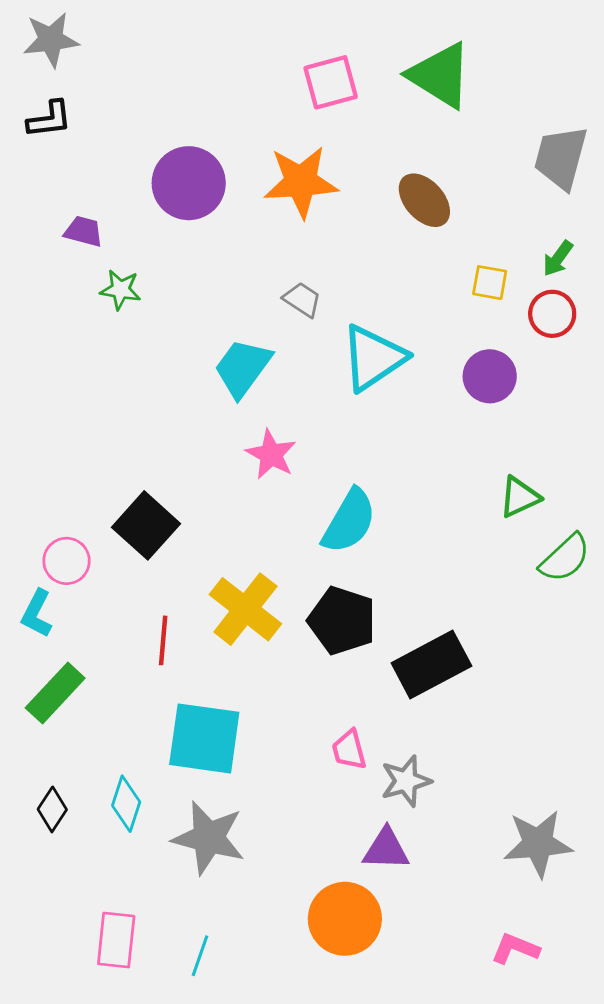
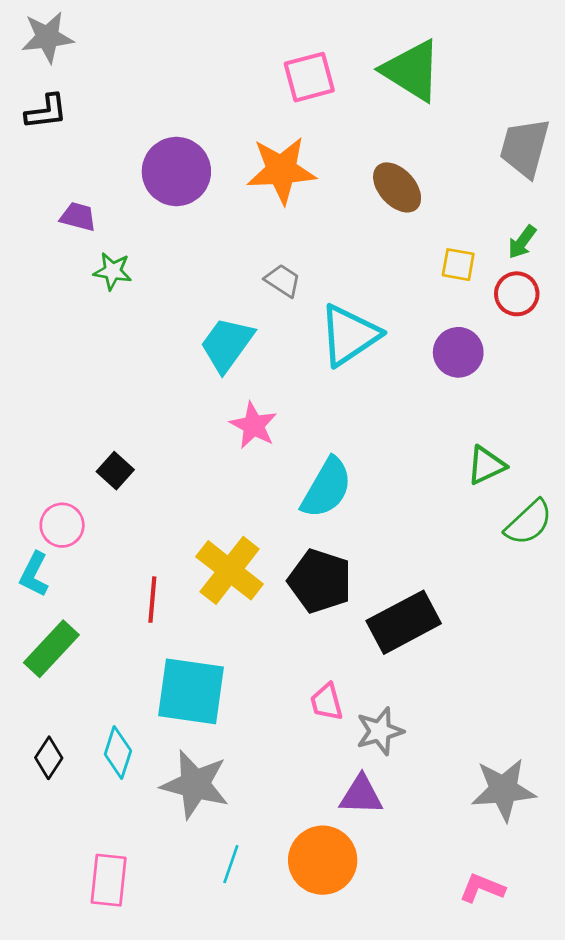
black square: (146, 525) -> (115, 471), moved, size x0.6
cyan line: (200, 956) -> (231, 864), moved

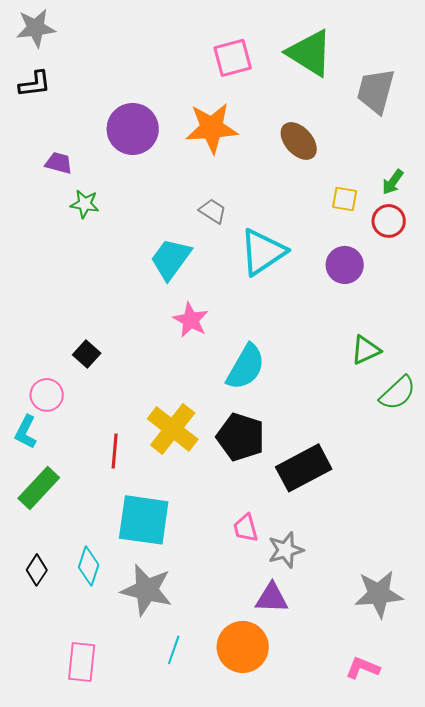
gray trapezoid: (525, 148) -> (376, 91), moved

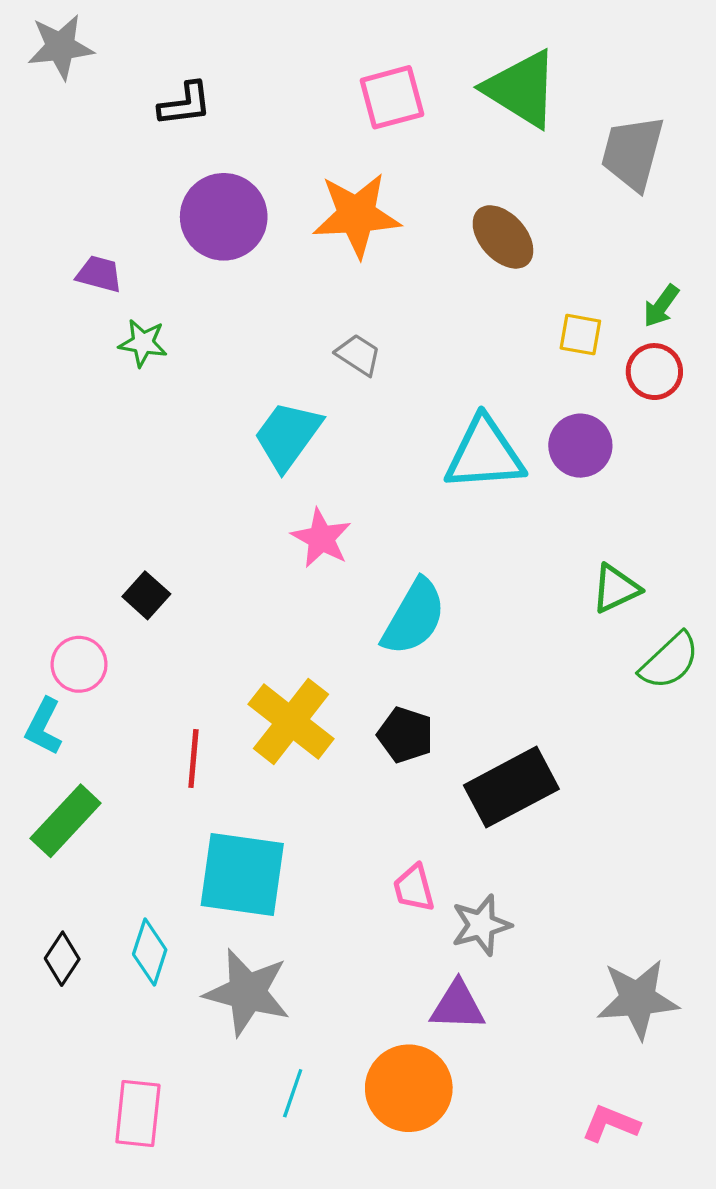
black L-shape: (35, 84) -> (185, 104), moved
cyan triangle: (263, 252) -> (484, 454), moved, turned 30
black pentagon: (241, 437) -> (405, 735), size x0.7

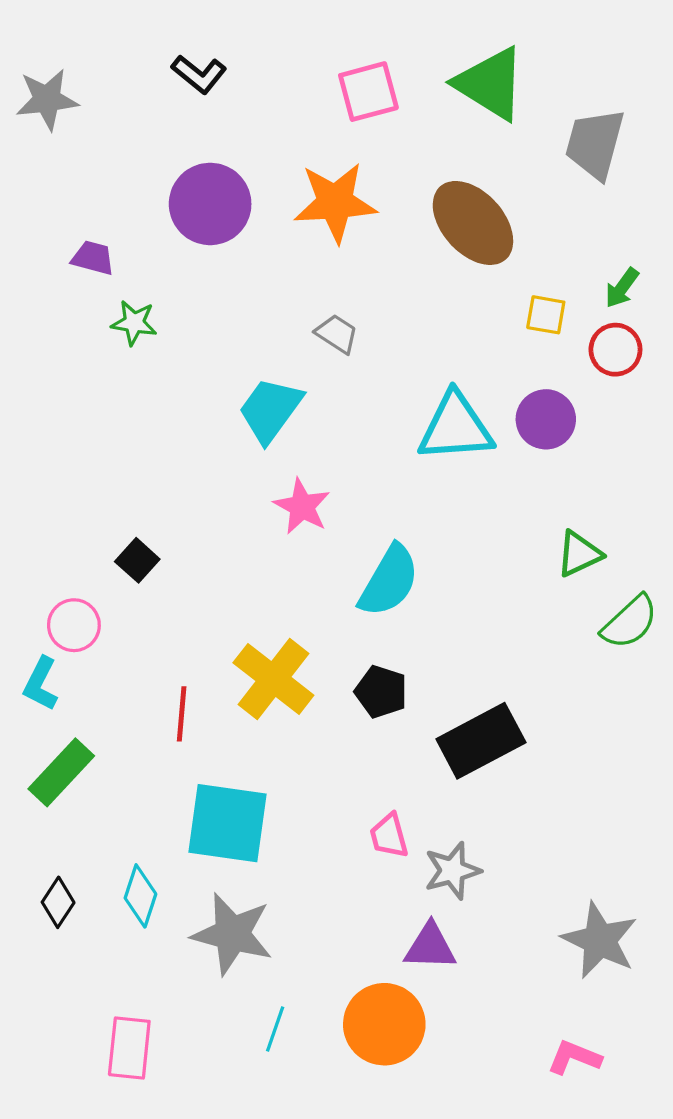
gray star: (61, 47) -> (47, 99), moved
black L-shape: (185, 104) -> (199, 74), moved, turned 46
brown ellipse: (503, 237) -> (473, 223), size x1.4
gray star: (638, 999) -> (600, 940), turned 30

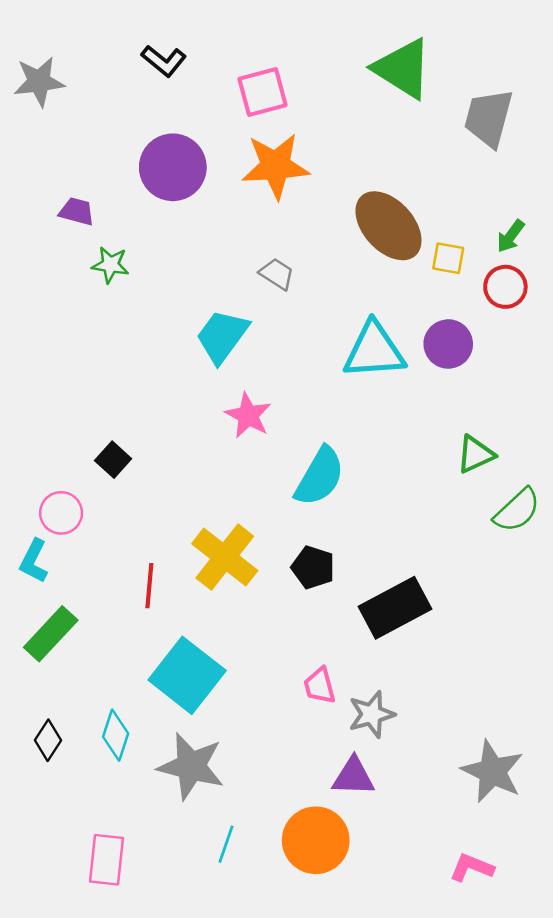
pink square: (368, 92) -> (262, 92), moved
brown ellipse: (473, 223) -> (388, 226), moved
cyan square: (228, 823) -> (187, 675), turned 30

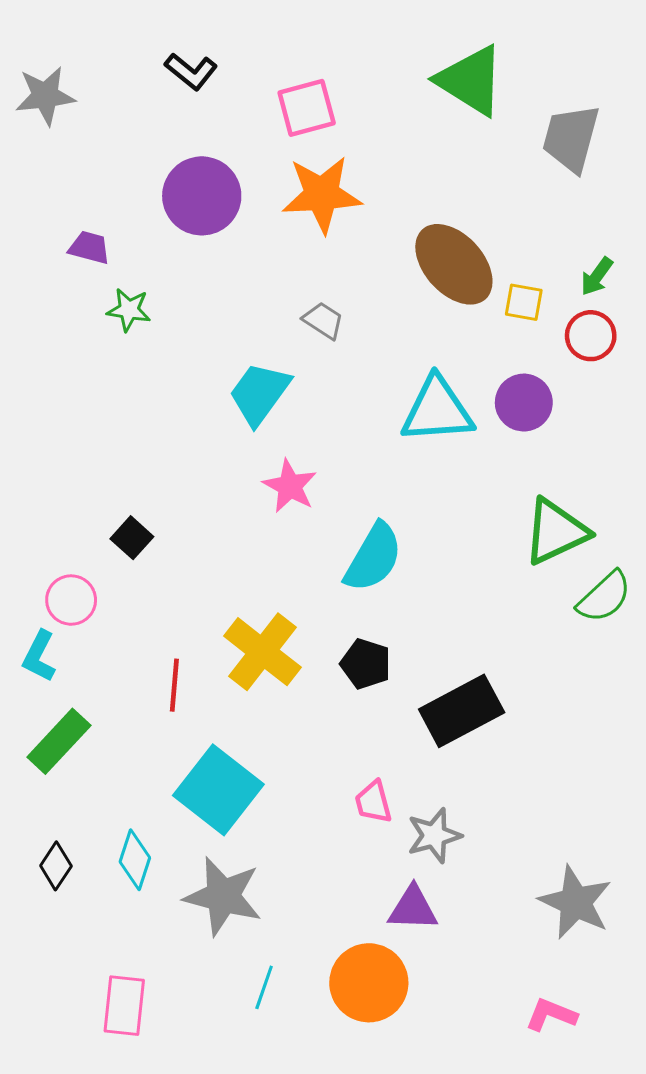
green triangle: (476, 454) -> (556, 532), size x1.5

